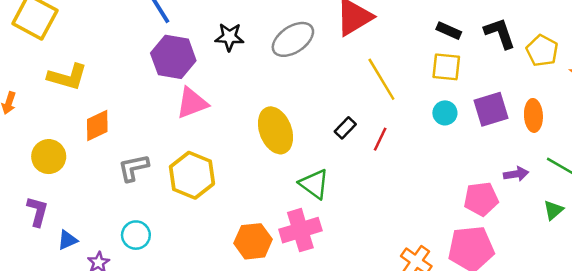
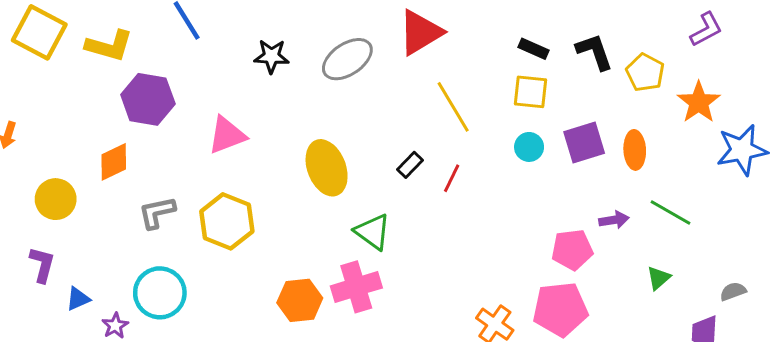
purple hexagon: (173, 57) -> (148, 99), moved
yellow L-shape: (67, 77) -> (109, 46), moved
green triangle: (553, 210) -> (659, 278), moved
cyan circle: (136, 235) -> (160, 293), size x1.5

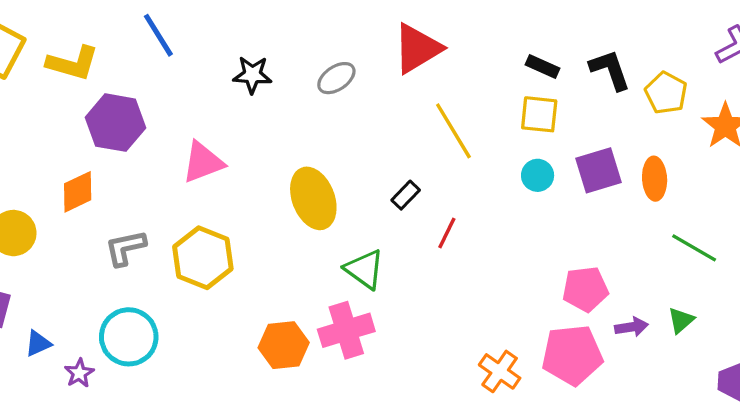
gray ellipse: (347, 59) -> (336, 78), size x0.7
red line: (452, 178) -> (447, 233), moved
purple arrow: (614, 220) -> (631, 327), moved

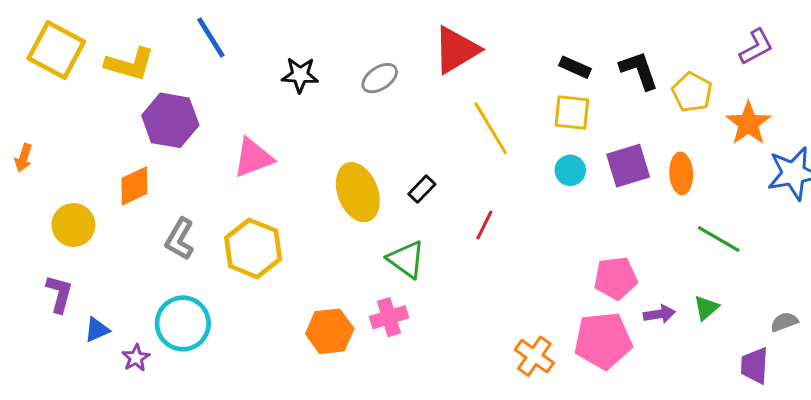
black rectangle: (406, 195) -> (422, 189), moved
gray L-shape: (125, 248) -> (180, 239), turned -48
pink cross: (346, 330) -> (389, 317), size x0.7

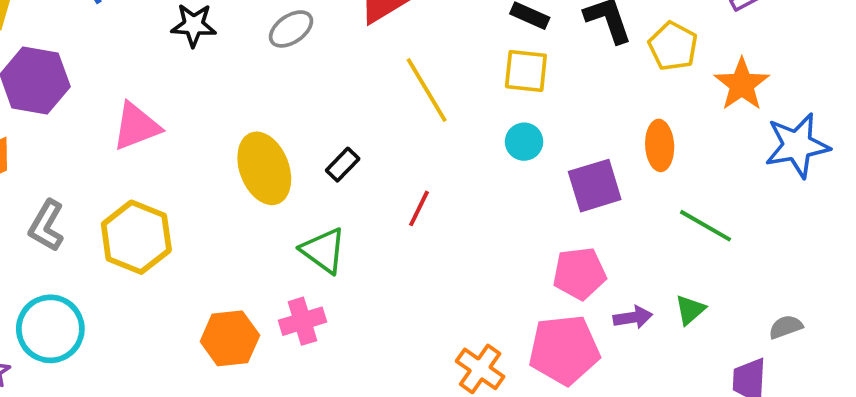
purple square: (628, 166) -> (595, 186), moved

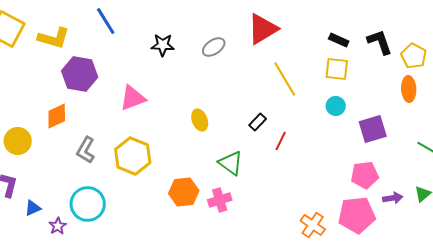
orange ellipse: (660, 145) -> (409, 89), moved
black rectangle: (343, 165) -> (258, 122), moved
yellow ellipse: (264, 168) -> (200, 120), size x0.6
orange hexagon: (230, 338) -> (184, 192), moved

